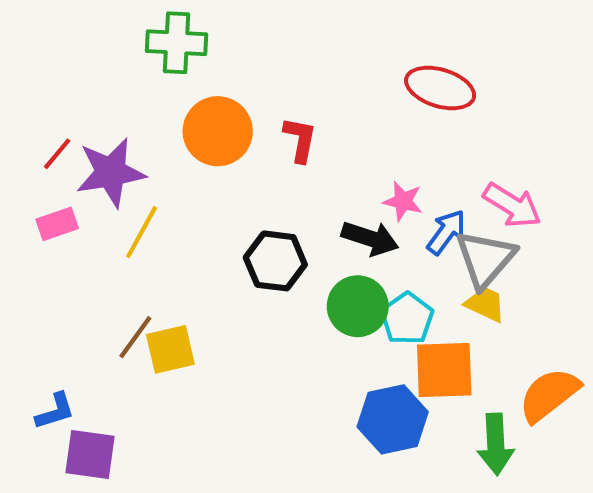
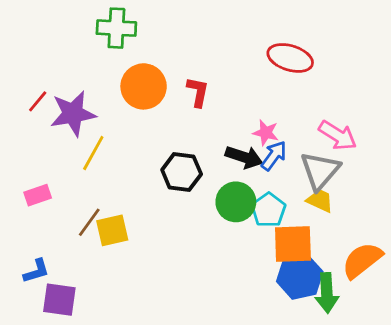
pink rectangle: (57, 224) -> (38, 195), moved
blue arrow: (446, 232) -> (274, 156), moved
blue hexagon: (393, 419) -> (300, 277), moved

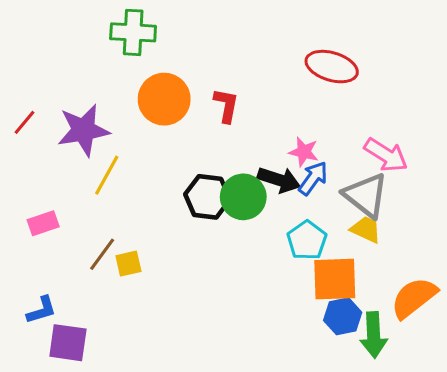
red line: (38, 101) -> (25, 122), moved
gray triangle: (320, 171) -> (366, 195), turned -33
green circle: (236, 202) -> (243, 197), moved
yellow square: (112, 230) -> (128, 264), size x0.7
blue hexagon: (300, 277) -> (343, 316), size x0.7

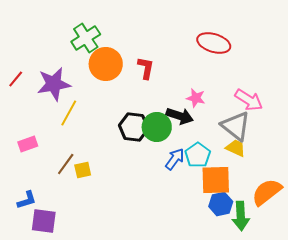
green cross: (133, 32) -> (86, 38), moved, turned -36
blue arrow: (313, 178) -> (175, 159), moved

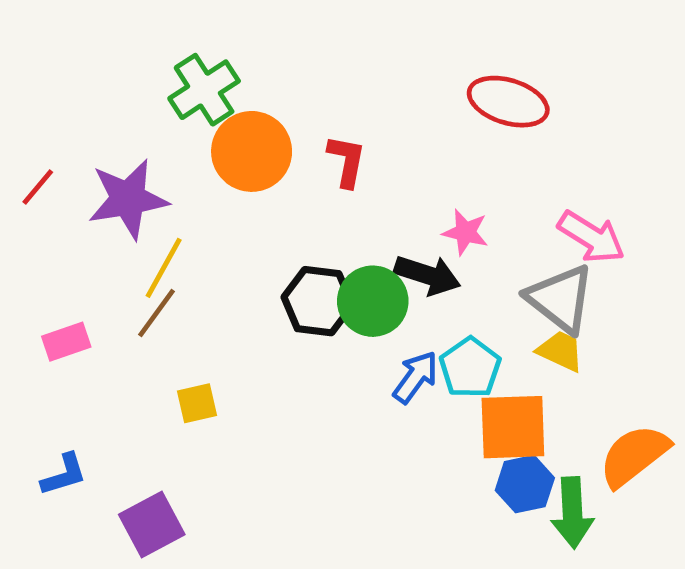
brown line: (66, 164) -> (157, 313), moved
purple square: (44, 221) -> (152, 524), moved, turned -36

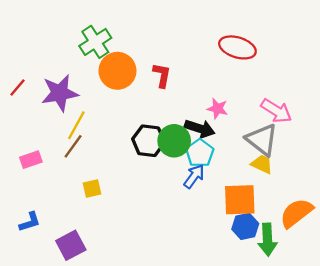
cyan pentagon: (470, 368) -> (200, 153), moved

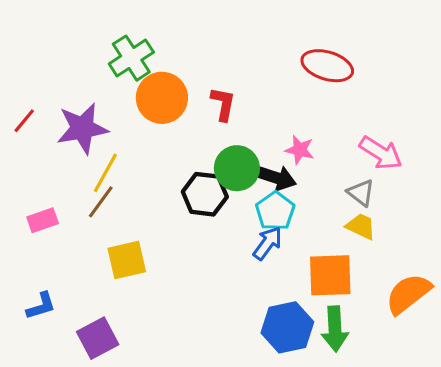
gray triangle: (262, 140) -> (361, 193), size x0.6
green circle: (174, 141) -> (237, 168), moved
yellow square: (92, 189) -> (127, 260), size x1.5
blue hexagon: (245, 226) -> (287, 327), moved, size x1.4
green arrow: (267, 240) -> (335, 329), moved

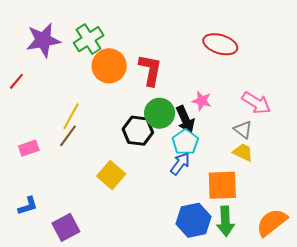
red L-shape: (223, 104) -> (150, 70), size x1.4
purple star: (82, 128) -> (43, 40), moved
black arrow: (275, 177) -> (185, 119), turned 48
yellow square: (127, 260) -> (111, 175), moved, turned -36
orange semicircle: (408, 294) -> (272, 222), moved

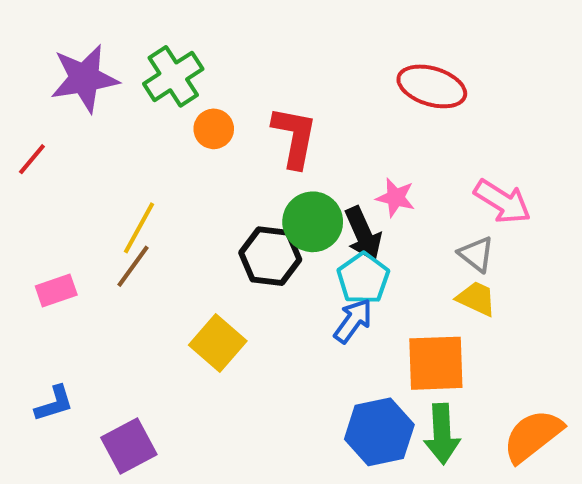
orange circle: (109, 66) -> (214, 129), size x0.6

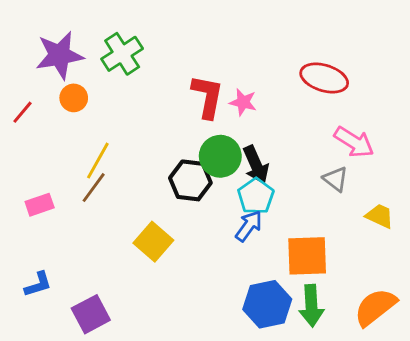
red ellipse: (432, 86) -> (324, 78), moved
orange circle: (214, 129) -> (74, 98), moved
pink star: (395, 198) -> (243, 102), moved
yellow trapezoid: (476, 299) -> (380, 216), moved

